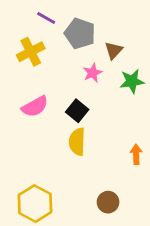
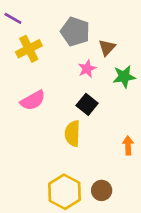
purple line: (46, 18) -> (13, 18), moved
black square: (77, 111) -> (87, 104), moved
yellow hexagon: (35, 204) -> (65, 192), moved

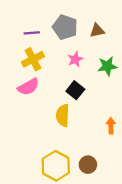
purple line: (13, 18) -> (32, 33), moved, turned -35
brown triangle: (107, 47) -> (97, 31), moved, turned 35
yellow cross: (29, 49) -> (33, 59), moved

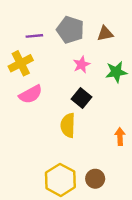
yellow cross: (33, 59) -> (21, 63), moved

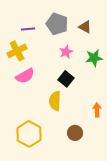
brown triangle: (105, 34) -> (85, 27), turned 40
brown circle: (95, 179) -> (75, 133), moved
yellow hexagon: (60, 180) -> (29, 134), moved

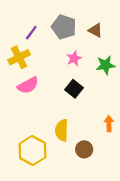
purple line: (28, 29) -> (31, 33), turned -48
yellow semicircle: (55, 101) -> (62, 130), moved

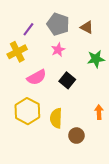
pink star: (74, 58) -> (58, 50), moved
pink semicircle: (28, 85) -> (37, 77), moved
yellow hexagon: (32, 150) -> (27, 111), moved

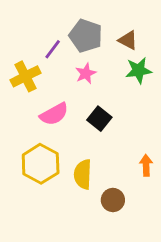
purple line: (28, 29) -> (53, 49), moved
green star: (96, 59) -> (139, 70), moved

